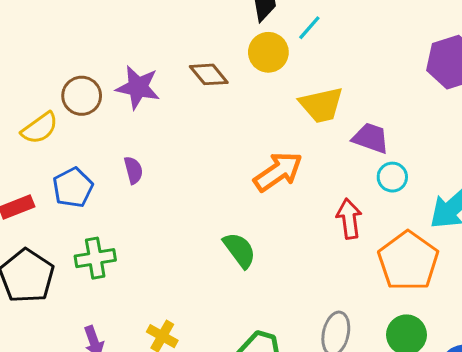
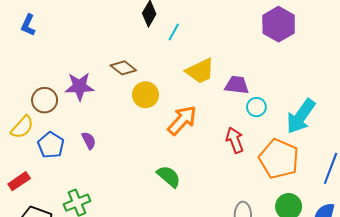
cyan line: (309, 28) -> (174, 32), moved
yellow circle: (268, 52) -> (145, 95), moved
blue pentagon: (73, 188) -> (51, 145), moved

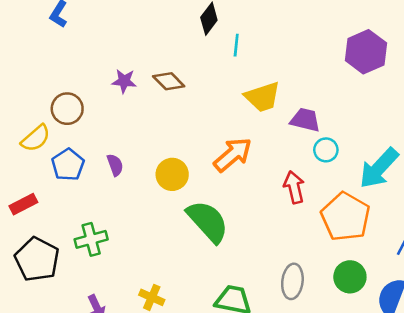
cyan line: (174, 32) -> (236, 45), turned -30
purple star: (79, 86) -> (124, 81), moved, size x0.7
yellow circle: (145, 95) -> (172, 174), moved
green semicircle: (169, 176) -> (208, 221), size x1.5

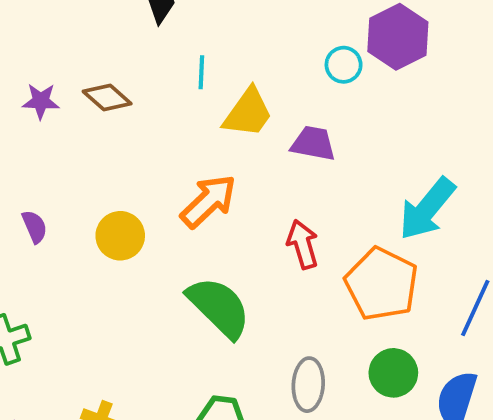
cyan line: (236, 45) -> (201, 72), moved
yellow trapezoid: (263, 97) -> (248, 113), turned -33
cyan circle: (326, 150) -> (344, 65), moved
green semicircle: (208, 221) -> (219, 307), moved

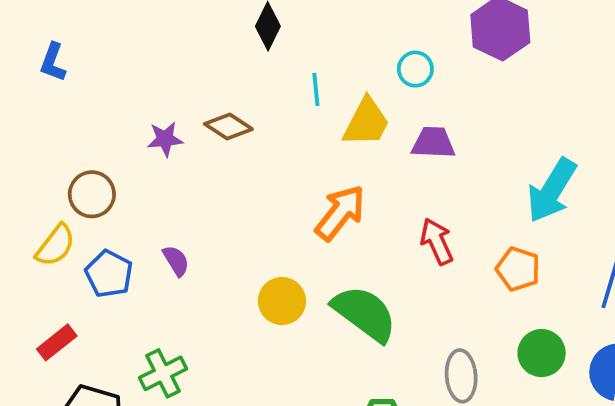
cyan circle: (344, 65) -> (415, 69), moved
yellow circle: (120, 236) -> (282, 301), moved
orange pentagon: (382, 284) -> (518, 269), size x0.6

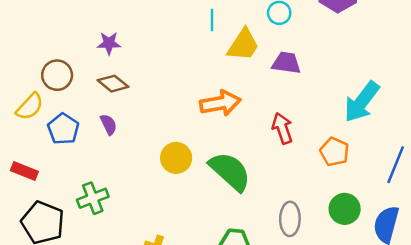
brown diamond: (228, 127) -> (113, 84), moved
orange arrow: (340, 213) -> (220, 103), turned 36
red rectangle: (57, 342) -> (24, 171), turned 55

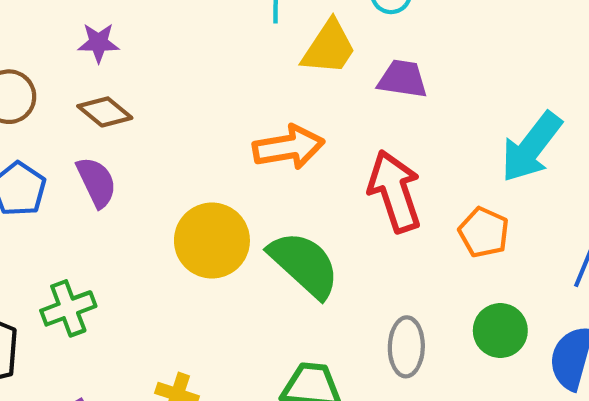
purple semicircle: (109, 124) -> (96, 182), size x1.4
red arrow: (282, 128) -> (395, 191), size x1.5
yellow circle: (176, 158) -> (212, 241), size x1.4

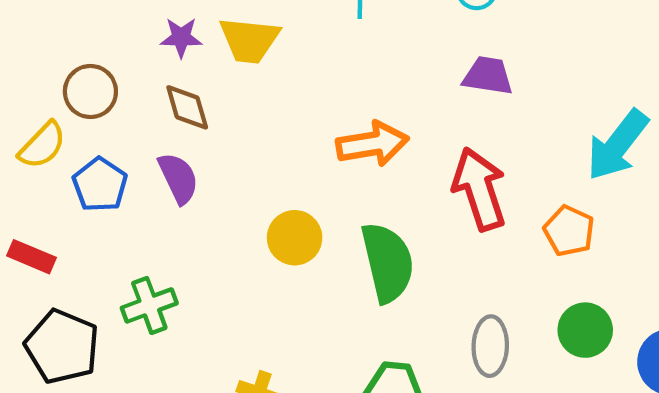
yellow trapezoid: (329, 48) -> (249, 40), moved, turned 62
brown diamond: (105, 112) -> (187, 107), turned 34
yellow circle: (212, 241) -> (295, 238), size x0.7
green semicircle: (304, 264) -> (388, 262), turned 34

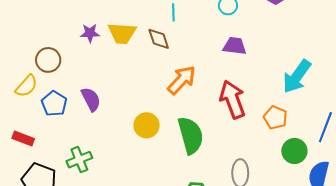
brown diamond: (187, 107) -> (159, 39), moved
orange arrow: (372, 144) -> (182, 80), turned -36
green circle: (585, 330) -> (294, 151), moved

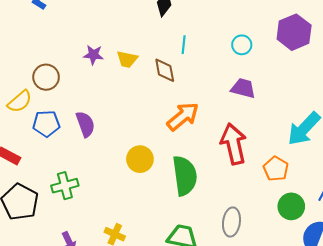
yellow trapezoid: (122, 33) -> (127, 59), size x0.7
blue pentagon: (54, 104) -> (46, 124), turned 30

